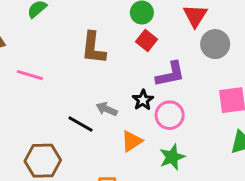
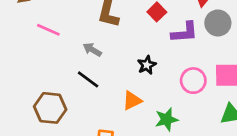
purple L-shape: (170, 74) -> (185, 32), moved
gray arrow: (107, 109) -> (92, 50), moved
pink circle: (170, 115) -> (193, 81), moved

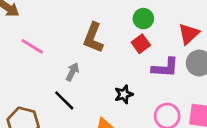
gray arrow: (92, 50) -> (72, 72), turned 78

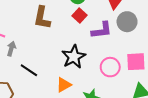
gray arrow: (72, 72) -> (11, 49), moved
black star: (124, 94) -> (74, 57), size x1.6

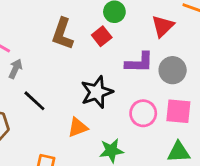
red square: (79, 15) -> (102, 36), moved
gray circle: (127, 22) -> (173, 70), moved

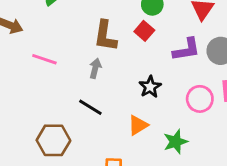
gray arrow: (15, 69) -> (95, 68), moved
black star: (97, 92) -> (150, 87), size x0.7

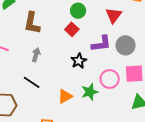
brown L-shape: (105, 36) -> (32, 23), moved
black star: (150, 87) -> (79, 61), moved
green star: (176, 142) -> (90, 92), moved

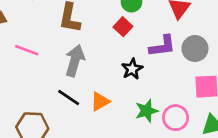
gray arrow: (36, 55) -> (75, 61), size x1.6
pink circle: (110, 79) -> (176, 118), moved
orange triangle: (65, 96) -> (100, 101), moved

